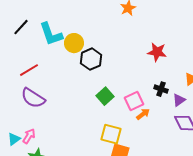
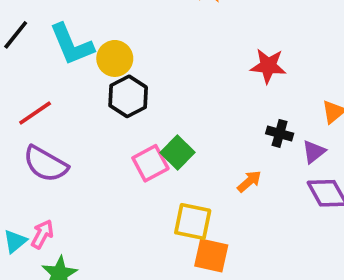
black hexagon: (91, 59) -> (128, 96), moved
pink square: (134, 101) -> (150, 163), moved

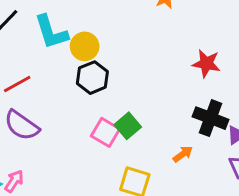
black cross: (280, 133) -> (210, 118), size x1.6
pink square: (150, 163) -> (105, 132), turned -36

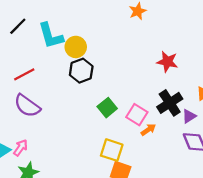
black cross: (210, 118) -> (170, 103), turned 35
pink square: (105, 132) -> (137, 115), moved

